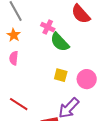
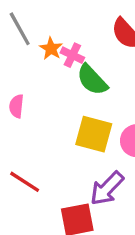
orange star: (14, 35) -> (51, 49), moved
yellow square: (61, 75) -> (94, 134), size x1.6

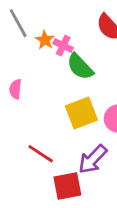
yellow square: (94, 134) -> (81, 113), turned -36
red line: (25, 182) -> (41, 154), moved

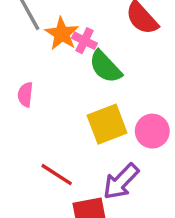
orange star: (45, 40) -> (62, 34), size x1.4

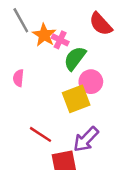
green semicircle: (105, 67) -> (75, 58), turned 80
pink circle: (152, 131) -> (91, 82), moved

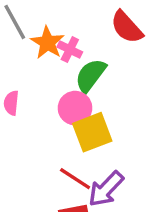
pink circle: (91, 82) -> (75, 108), moved
red line: (41, 134) -> (75, 179), moved

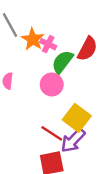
red semicircle: (127, 27) -> (87, 49), moved, turned -110
yellow square: (92, 132) -> (77, 118), moved, turned -32

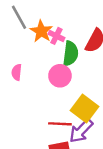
green semicircle: (62, 62) -> (71, 54), turned 150
red line: (52, 133) -> (60, 124), turned -30

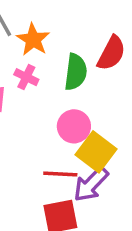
pink cross: (56, 36) -> (26, 77), moved
pink circle: (60, 76) -> (74, 126), moved

